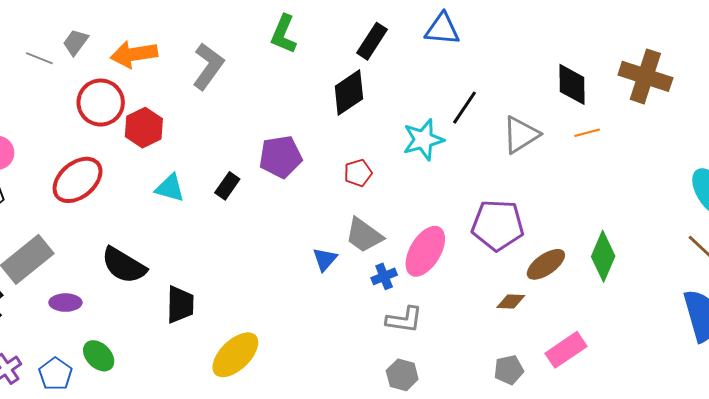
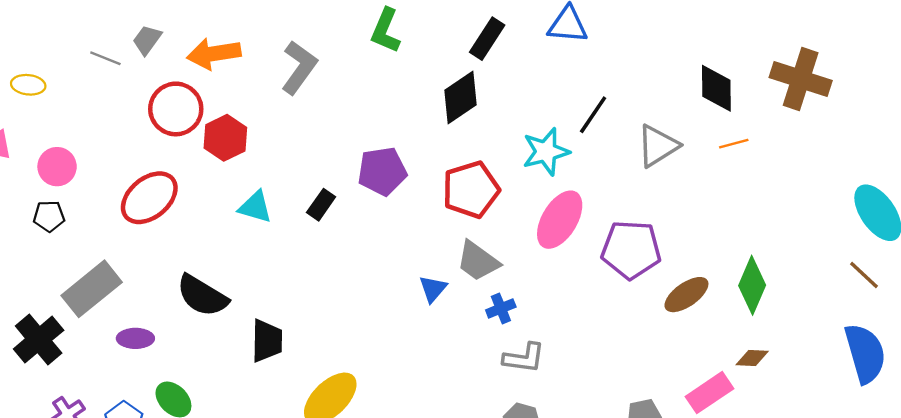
red pentagon: (358, 173) -> (471, 190), size x1.8
pink ellipse: (425, 251) -> (560, 220), moved
brown diamond: (511, 302) -> (752, 358), moved

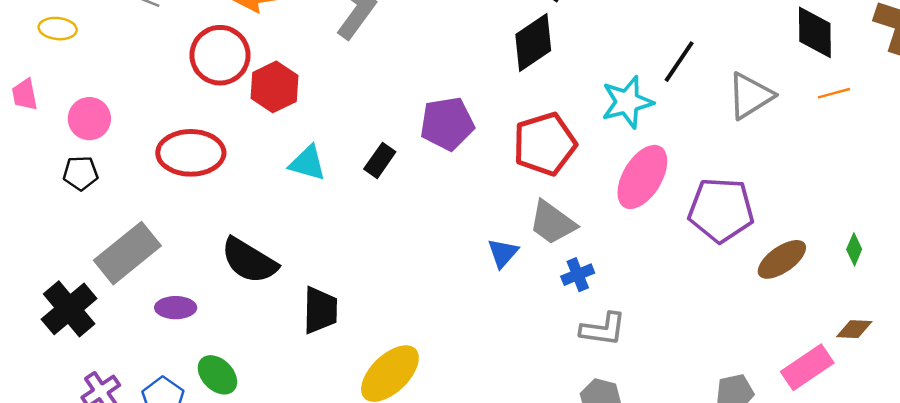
red ellipse: (149, 198) -> (191, 153), turned 40
green diamond: (752, 285) -> (854, 249), size x0.5

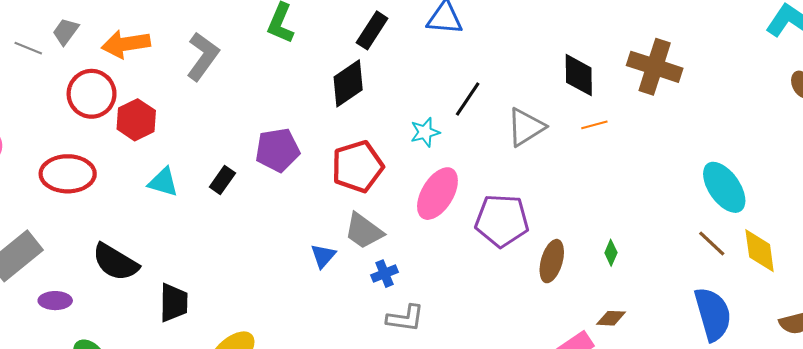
cyan star: (627, 102) -> (425, 132), size x0.7
brown ellipse: (782, 259) -> (552, 261), turned -39

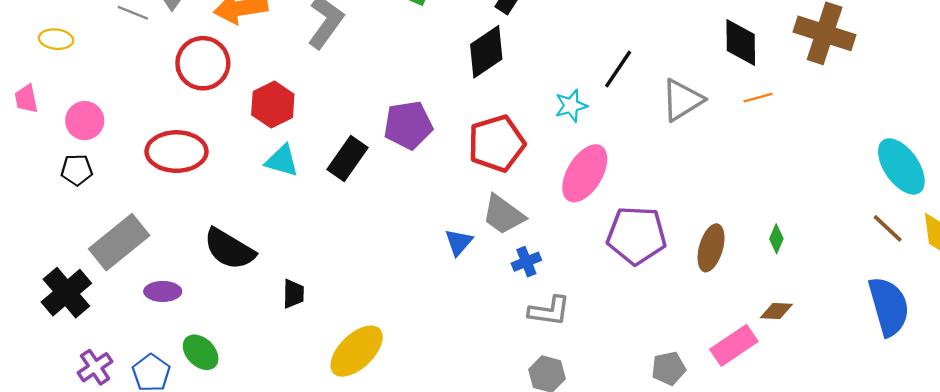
red hexagon: (136, 120) -> (273, 105), moved
black rectangle: (222, 180) -> (347, 158), size x1.4
purple pentagon: (502, 221) -> (636, 235), moved
black trapezoid: (174, 303) -> (293, 294), size x0.7

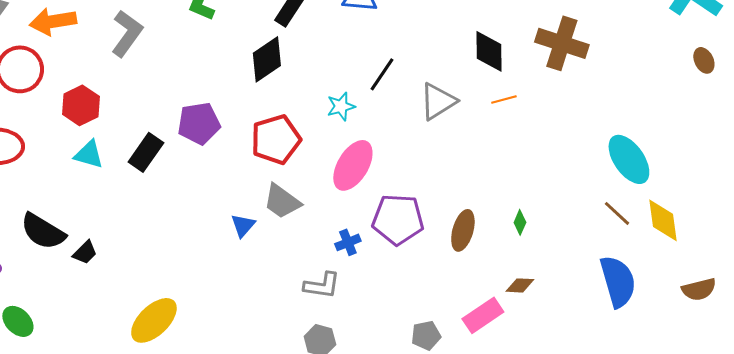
blue cross: (526, 262) -> (348, 242), moved
black trapezoid: (293, 294) -> (85, 252), moved, turned 44

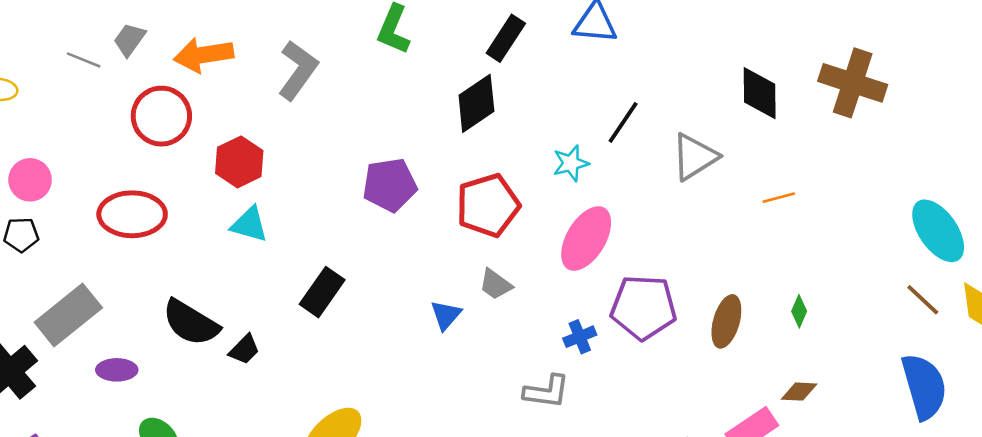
orange line: (504, 99) -> (779, 198), moved
black rectangle: (146, 152) -> (322, 292), moved
gray trapezoid: (282, 201) -> (496, 284), size x0.7

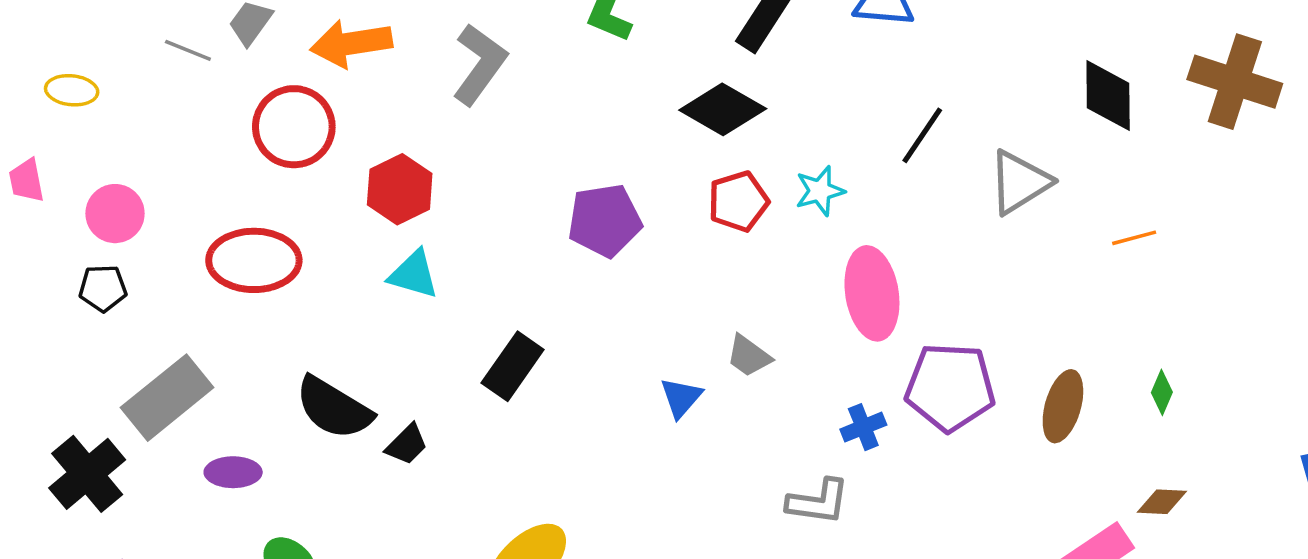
black diamond: (476, 103) -> (723, 109), turned 64
cyan star: (571, 163) -> (820, 191), moved
red pentagon: (488, 205) -> (738, 201), moved, size x0.7
pink ellipse: (586, 238) -> (872, 293), turned -40

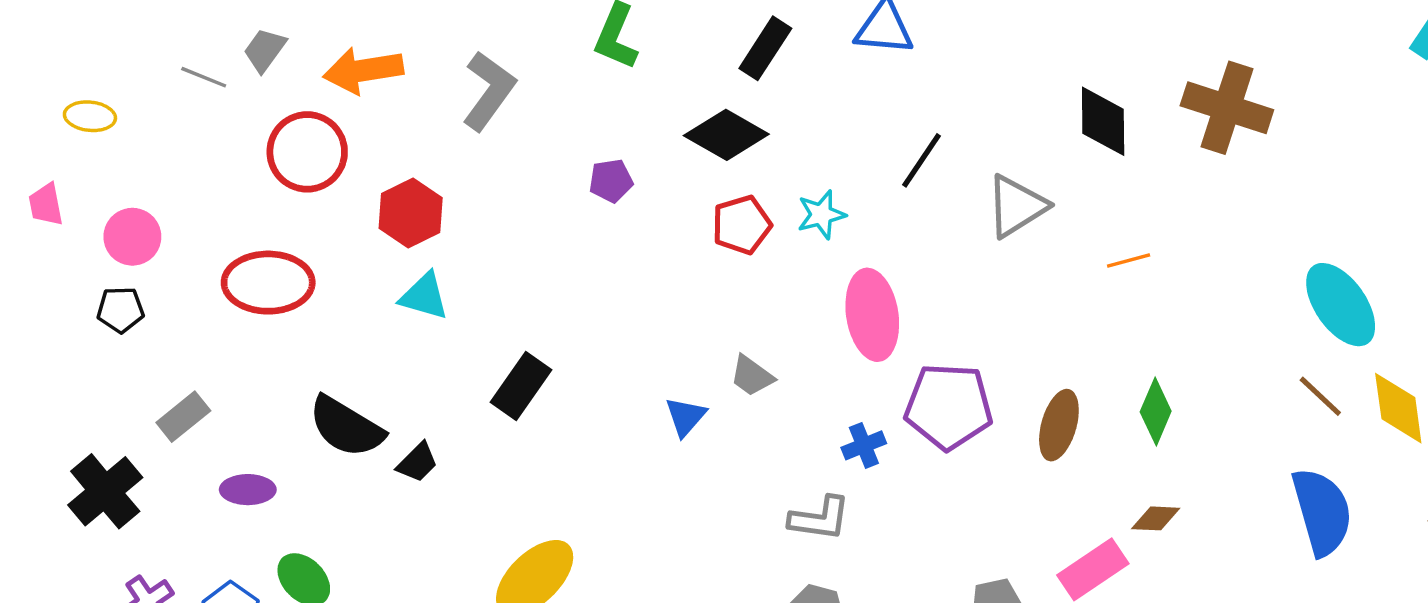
purple pentagon: (605, 220) -> (611, 181), moved, size x0.6
green diamond: (1162, 392) -> (1156, 412), size x1.5
gray rectangle: (167, 398) -> (183, 417), size x0.6

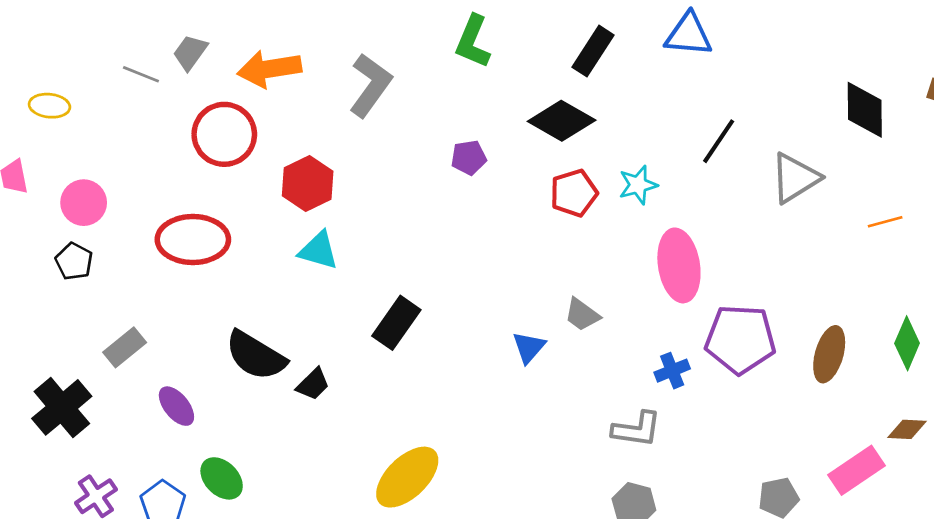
black pentagon: (120, 310) -> (74, 261), turned 30
purple ellipse: (248, 490) -> (176, 406), turned 51

